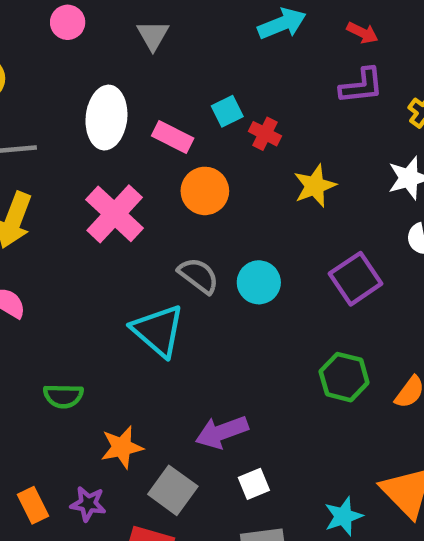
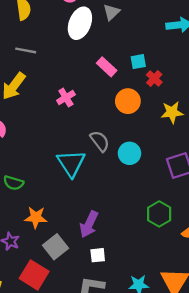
white ellipse: (106, 118) -> (80, 23), moved
orange circle: (205, 191) -> (128, 101), moved
pink cross: (115, 214) -> (66, 98), size x0.6
purple arrow: (222, 432) -> (89, 224), turned -60

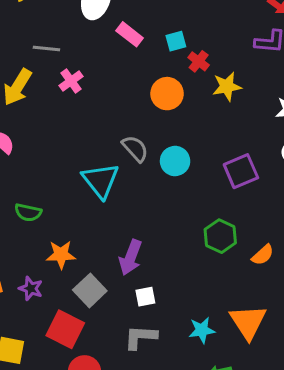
gray line: (26, 50) -> (46, 49), moved
pink rectangle: (107, 67) -> (130, 34), moved
pink cross: (66, 98) -> (71, 81), moved
yellow star: (172, 112) -> (227, 86), moved

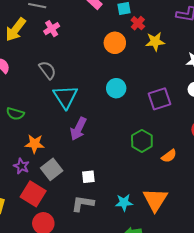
gray semicircle: (135, 149) -> (47, 70), moved
purple arrow: (131, 257) -> (78, 129), moved
purple star: (31, 288) -> (21, 166), moved

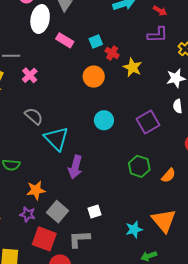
yellow star: (155, 42) -> (132, 67), turned -30
gray L-shape: (83, 204) -> (79, 239), moved

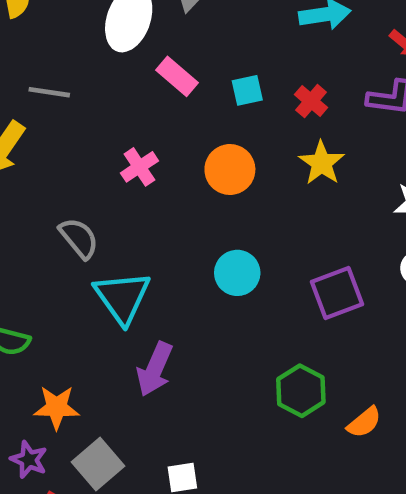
red cross: (112, 53) -> (311, 101), moved
pink cross: (30, 75) -> (139, 167), moved

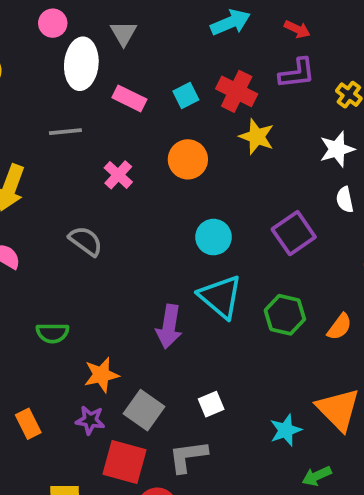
gray line: (49, 92) -> (65, 132), moved
red cross: (311, 101) -> (237, 91), size x1.5
cyan triangle: (122, 297) -> (220, 297), moved

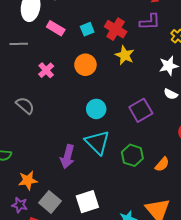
white semicircle: (345, 200) -> (171, 94), turned -56
white square: (211, 404) -> (87, 202), size x1.6

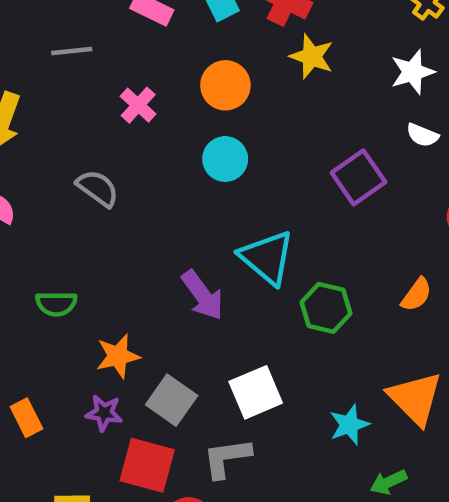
cyan circle: (96, 109) -> (225, 159), moved
green hexagon: (132, 155) -> (326, 308), moved
purple arrow: (68, 157) -> (203, 295), turned -45

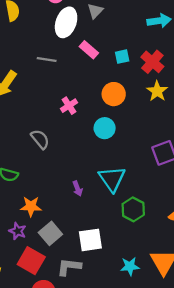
pink cross: (138, 105) -> (69, 106), moved
gray semicircle: (98, 188) -> (40, 139), moved
purple arrow: (203, 295) -> (78, 189), size x0.6

